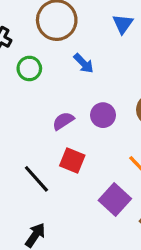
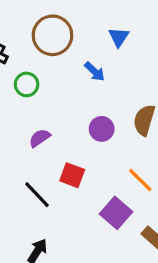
blue arrow: (84, 63) -> (95, 72), moved
purple semicircle: (63, 121) -> (40, 138), moved

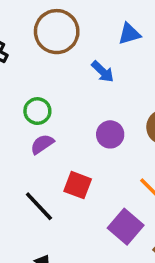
blue triangle: (119, 37) -> (129, 34), turned 40
green circle: (27, 84) -> (37, 111), moved

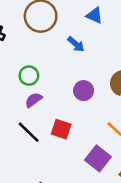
blue triangle: (129, 34) -> (94, 15), turned 42
black line: (39, 206) -> (29, 132), moved

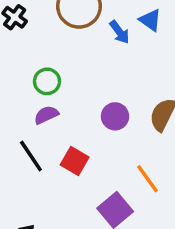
blue arrow: (76, 44) -> (119, 32), moved

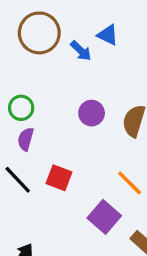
purple semicircle: (46, 115) -> (26, 139), turned -40
purple circle: (115, 116) -> (92, 113), moved

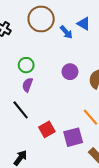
red square: (59, 178) -> (47, 129), moved, turned 35
purple square: (104, 217) -> (73, 137), turned 30

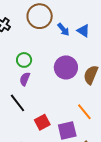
blue triangle: (84, 24) -> (83, 31), moved
purple circle: (70, 72) -> (66, 67), size x1.5

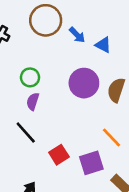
blue triangle: (83, 31) -> (103, 45), moved

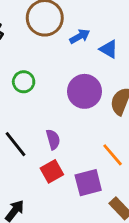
blue arrow: (77, 35) -> (80, 36), turned -78
purple semicircle: (33, 101) -> (53, 139), moved, turned 144

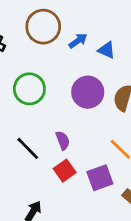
green circle: (24, 82) -> (29, 89), size x1.5

